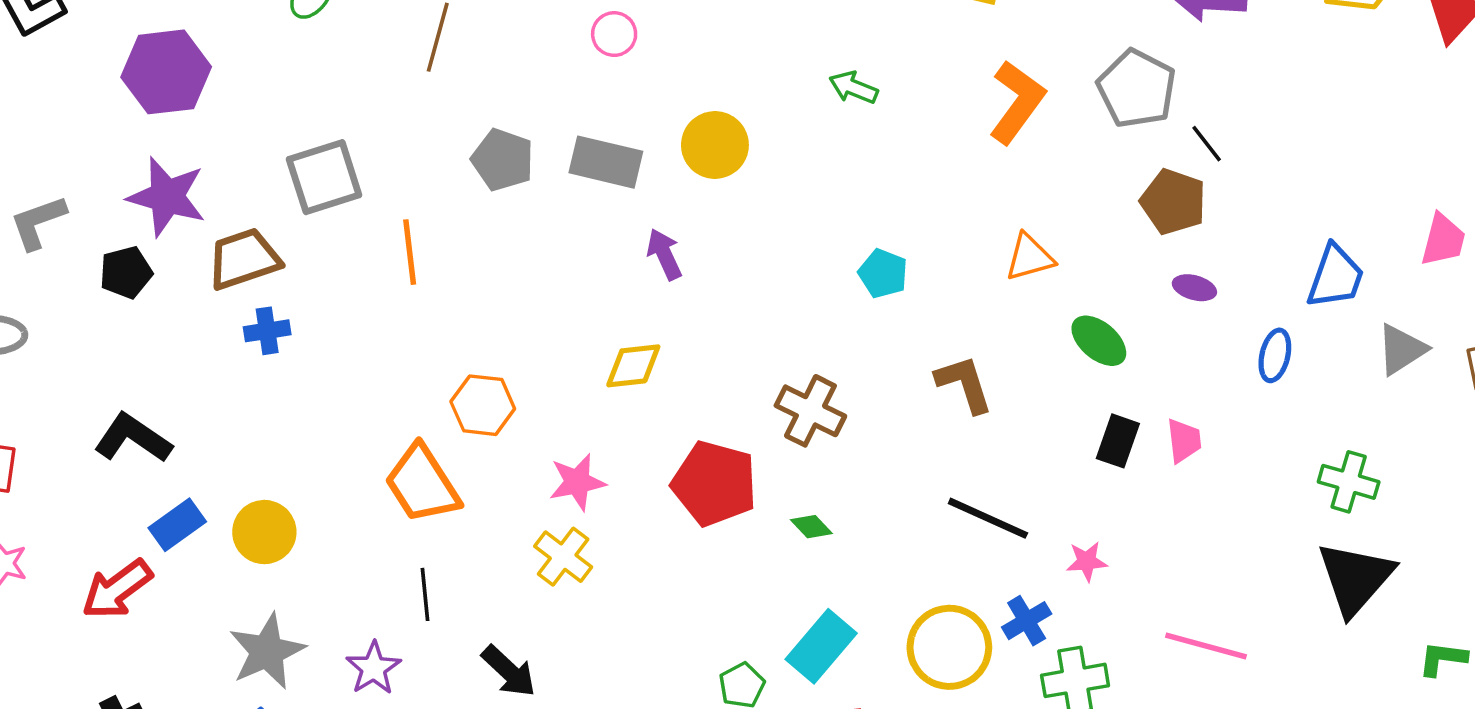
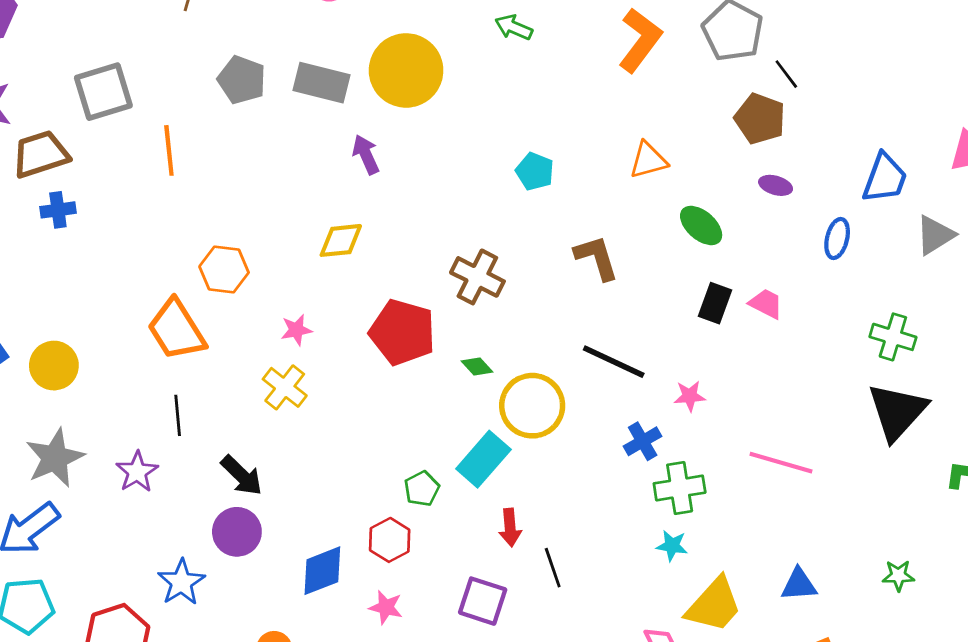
yellow circle: (715, 145) -> (406, 70), size x1.4
pink trapezoid: (1184, 441) -> (766, 304), turned -57
pink star: (577, 482) -> (296, 330), size x0.7
yellow circle: (949, 647) -> (532, 406), moved

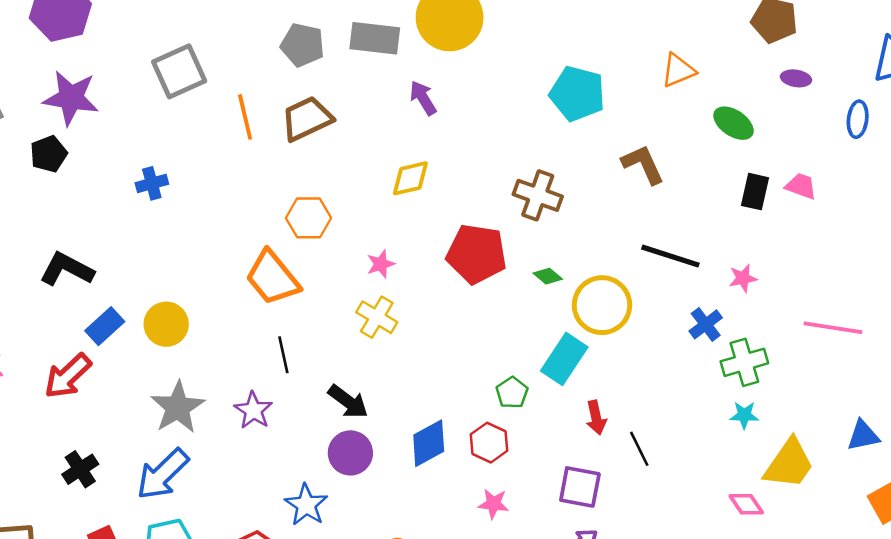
brown trapezoid: (41, 154) -> (307, 119), moved
cyan pentagon: (535, 171) -> (577, 94), size x1.6
blue diamond: (322, 571) -> (429, 443), moved

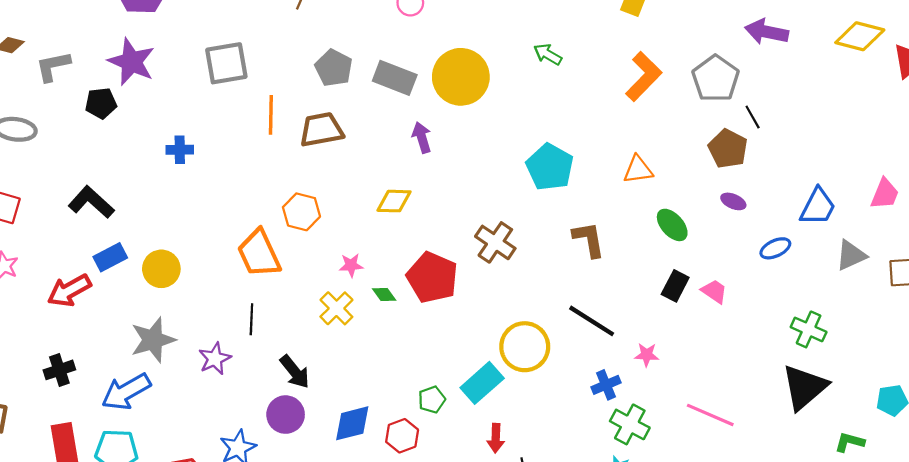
blue ellipse: (858, 119) -> (775, 248), turned 44
green diamond: (548, 276) -> (384, 294), moved
green cross: (744, 362) -> (630, 424), turned 30

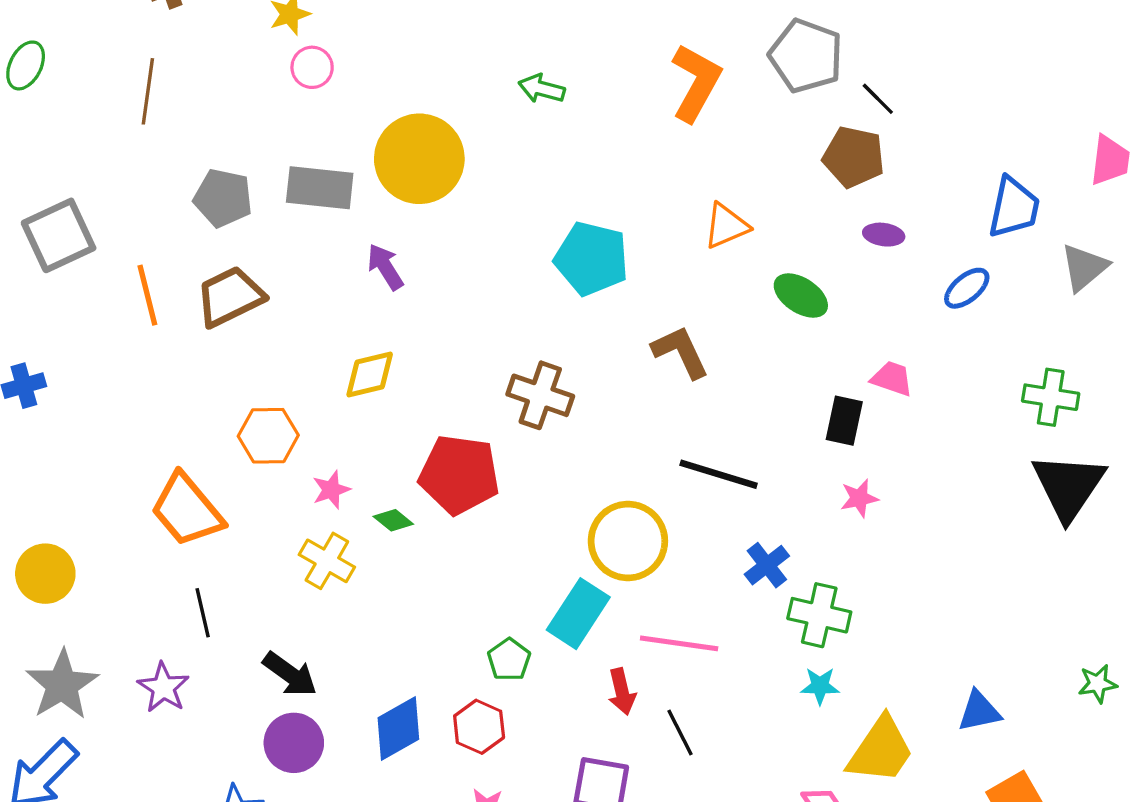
orange hexagon: (301, 212) -> (268, 436), moved
black rectangle: (675, 286) -> (844, 421), moved
pink star: (647, 355) -> (859, 498), moved
pink line: (710, 415) -> (679, 643), moved

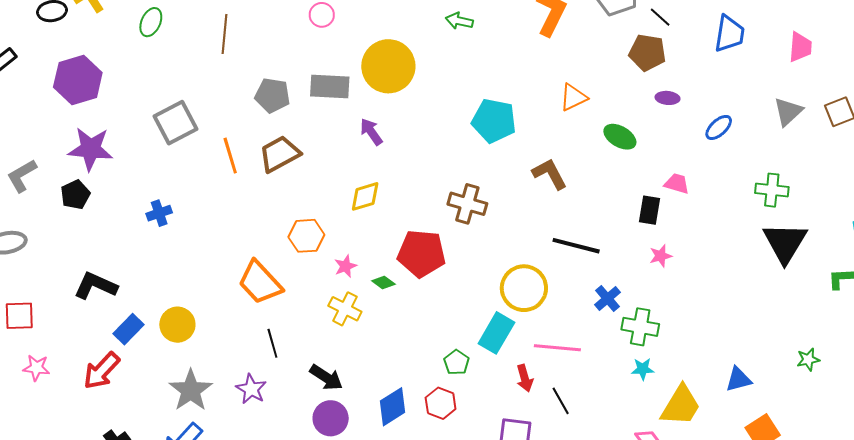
blue trapezoid: (1014, 207) -> (729, 34), moved

